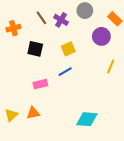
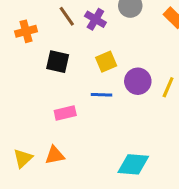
purple circle: (101, 36) -> (138, 81), moved
blue line: (65, 72) -> (102, 95), turned 32

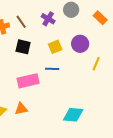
brown line: (67, 16) -> (21, 22), moved
purple circle: (138, 81) -> (80, 44), moved
pink rectangle: (65, 113) -> (28, 81), size x1.5

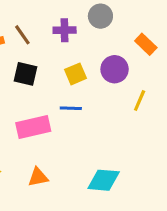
orange rectangle: (100, 18) -> (146, 44), moved
purple cross: (48, 19) -> (65, 30), turned -32
orange triangle: (21, 109) -> (38, 177), moved

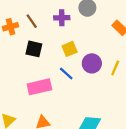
purple circle: (115, 69) -> (92, 63), moved
blue line: (71, 108) -> (66, 73), turned 40

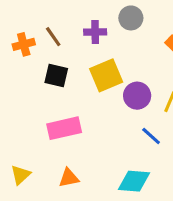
yellow square: (70, 49) -> (106, 75), size x1.5
blue line: (66, 73) -> (151, 136), moved

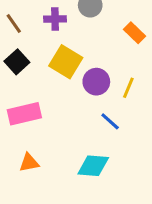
black square: (56, 75) -> (17, 62), turned 35
yellow square: (106, 75) -> (66, 62), turned -36

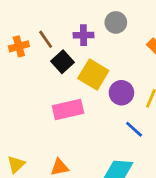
black square: (17, 62) -> (62, 62), moved
pink rectangle: (24, 114) -> (68, 110), moved

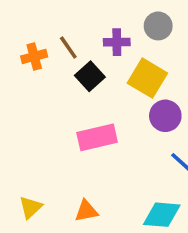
yellow square: (93, 74) -> (147, 78), moved

